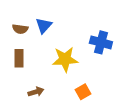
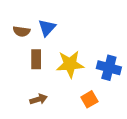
blue cross: (101, 42) -> (109, 68), moved
brown rectangle: (19, 58) -> (36, 59), moved

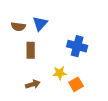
yellow star: (70, 64) -> (60, 73), moved, size x0.6
blue cross: (109, 68) -> (77, 46), moved

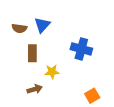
yellow star: (60, 73) -> (52, 72), moved
orange square: (76, 84) -> (92, 96), moved

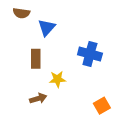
brown semicircle: (19, 28) -> (21, 13), moved

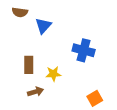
brown rectangle: (36, 59) -> (29, 65), moved

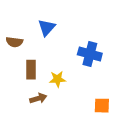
brown semicircle: (20, 12) -> (14, 42), moved
orange square: (95, 98) -> (102, 106), turned 32

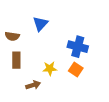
brown rectangle: (31, 70) -> (16, 60), moved
orange square: (102, 106) -> (76, 70), moved, turned 32

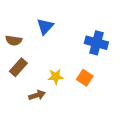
blue cross: (78, 47) -> (96, 43), moved
brown rectangle: (16, 60) -> (18, 67), turned 42

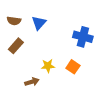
brown semicircle: (14, 40) -> (14, 21), moved
brown rectangle: (18, 67) -> (16, 46), moved

